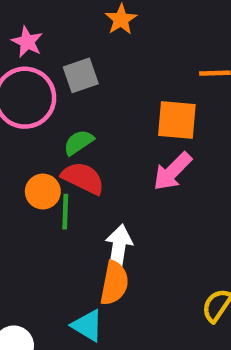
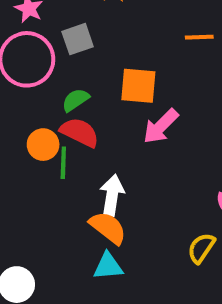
orange square: (177, 120) -> (138, 86), moved
orange semicircle: (114, 283) -> (108, 228), turned -63
cyan triangle: (87, 326) -> (108, 266), moved, turned -36

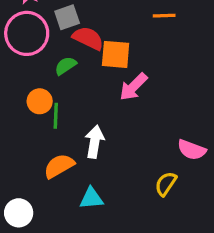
red semicircle: (80, 132) -> (88, 38), moved
orange semicircle: (108, 228) -> (59, 166), moved, turned -68

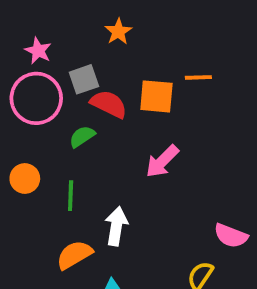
orange square: (116, 54) -> (156, 96), moved
orange circle: (40, 101) -> (25, 178), moved

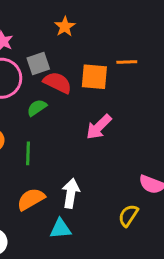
white arrow: (116, 226) -> (71, 193), moved

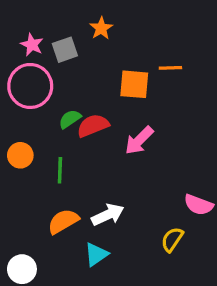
gray square: (38, 63) -> (65, 50), moved
red semicircle: (57, 83) -> (93, 126), moved, turned -48
white arrow: (71, 193) -> (108, 215), turned 56
cyan triangle: (60, 229) -> (96, 254), turned -30

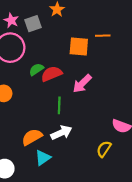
green line: (60, 170) -> (59, 105), moved
cyan triangle: (96, 254) -> (43, 158), moved

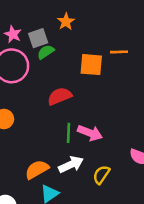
green semicircle: (36, 69) -> (46, 52), moved
pink arrow: (82, 84) -> (90, 133), moved, turned -114
yellow semicircle: (104, 149) -> (101, 175), moved

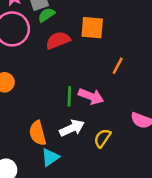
orange line: (119, 52) -> (118, 66), moved, turned -60
red semicircle: (60, 96) -> (58, 40), moved
orange semicircle: (37, 170) -> (38, 133), turned -75

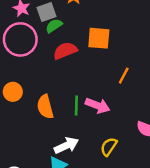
white arrow: (72, 128) -> (66, 145), moved
orange semicircle: (38, 133) -> (45, 107), moved

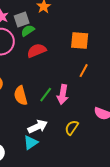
orange square: (99, 38) -> (80, 41), moved
green line: (76, 106) -> (46, 95), turned 35
pink arrow: (98, 106) -> (63, 95), turned 78

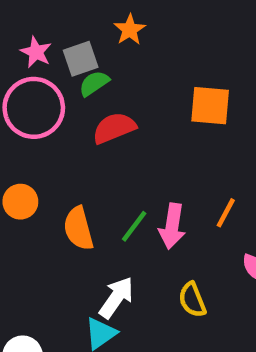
orange line: (84, 71) -> (226, 213), moved
white arrow: (38, 127) -> (116, 298), turned -30
yellow semicircle: (72, 128) -> (192, 300), turned -56

